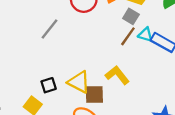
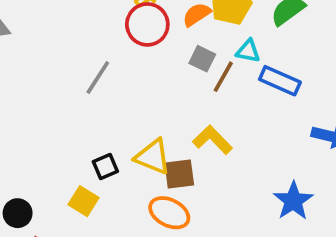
gray square: (131, 16) -> (202, 59), moved
cyan triangle: (145, 35) -> (248, 51), moved

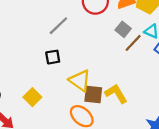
yellow L-shape: (213, 140) -> (116, 94), moved
black square: (105, 166) -> (53, 57), moved

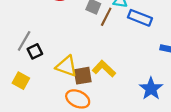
gray line: (58, 26) -> (24, 41), moved
yellow square: (32, 97) -> (21, 81), moved

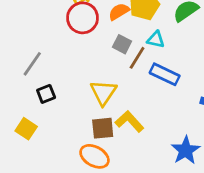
blue rectangle: (140, 18) -> (165, 74), moved
gray line: (24, 41) -> (32, 64), moved
yellow triangle: (66, 66) -> (103, 93), moved, turned 40

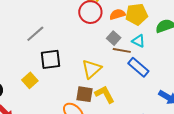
brown line: (137, 58) -> (122, 50), turned 54
gray line: (32, 64) -> (35, 34), moved
black square: (46, 94) -> (50, 59), size x1.5

